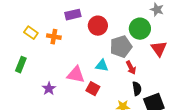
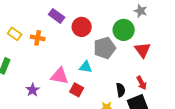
purple rectangle: (73, 15) -> (57, 16), turned 49
red arrow: (131, 68) -> (142, 83), moved

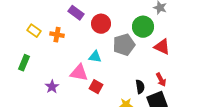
red triangle: (143, 50) -> (162, 47), turned -30
cyan triangle: (86, 67) -> (95, 57), moved

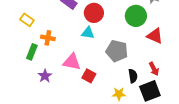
orange cross: (57, 35) -> (48, 38), moved
gray pentagon: (124, 45) -> (117, 51), moved, turned 30
cyan triangle: (95, 57) -> (88, 33), moved
green rectangle: (24, 63) -> (32, 52), moved

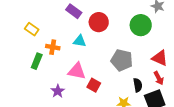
cyan triangle: (88, 33) -> (80, 41), moved
red triangle: (155, 36) -> (160, 58), moved
purple star: (45, 76) -> (58, 91), moved

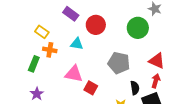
yellow rectangle: (32, 29) -> (42, 32), moved
red arrow: (159, 78) -> (156, 81), turned -136
purple star: (58, 91) -> (37, 94), moved

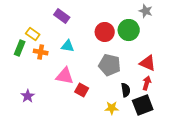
red circle: (96, 25) -> (105, 32), moved
green rectangle: (34, 64) -> (20, 48), moved

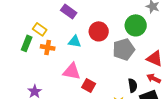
red circle: (105, 32) -> (99, 31), moved
gray pentagon: (110, 65) -> (124, 49), moved, turned -30
red arrow: (147, 83) -> (154, 78), turned -80

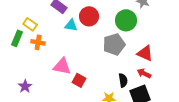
red circle: (99, 31) -> (89, 16), moved
cyan triangle: (75, 41) -> (71, 25), moved

